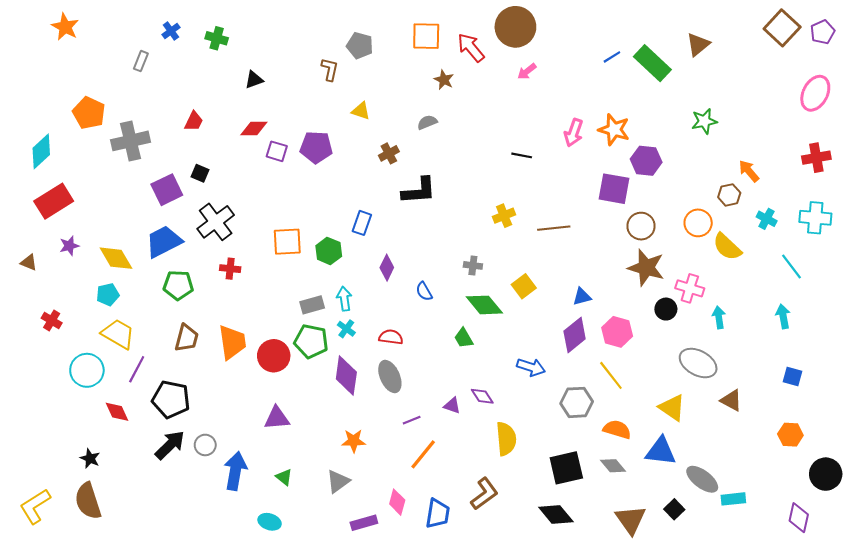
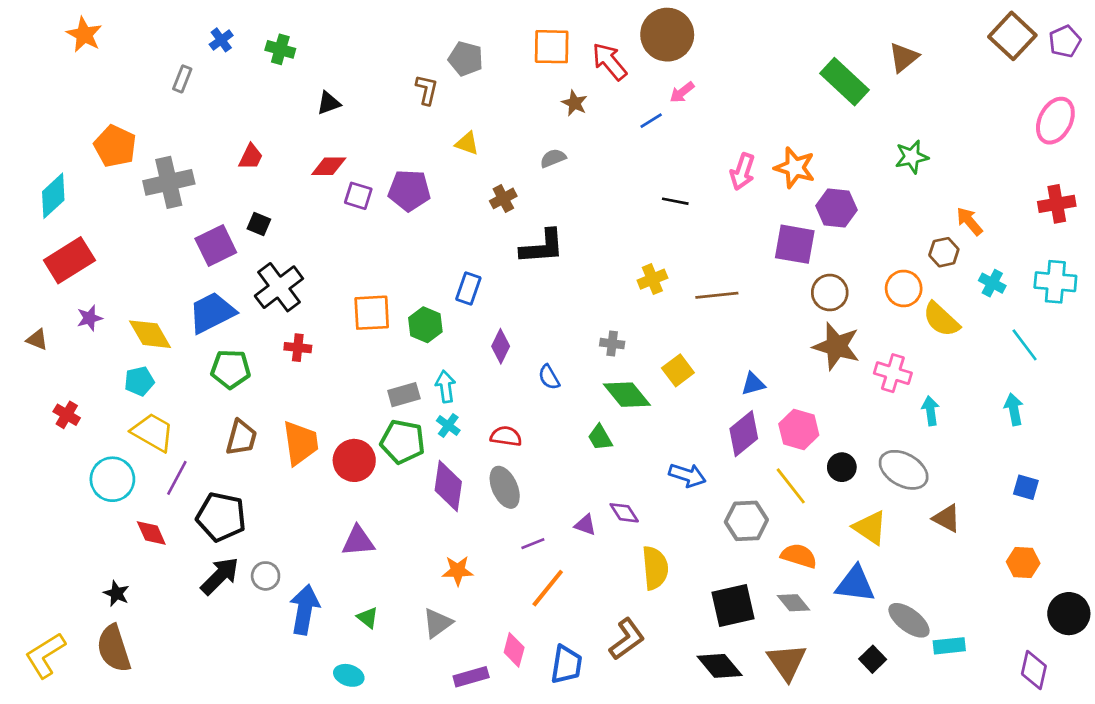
blue line: (612, 57) -> (651, 121), moved
black circle: (666, 309) -> (842, 467), moved
brown triangle: (631, 520) -> (787, 662), moved

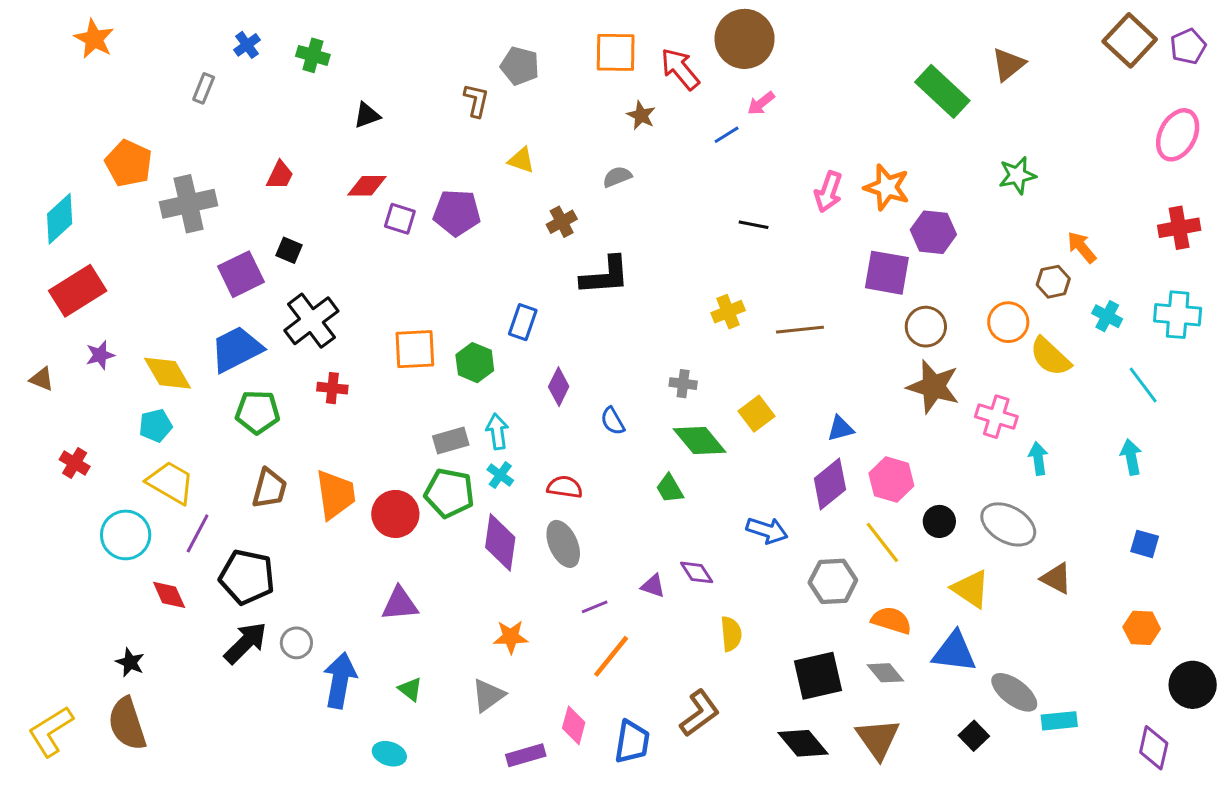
yellow semicircle: (655, 568) -> (731, 634), size x0.7

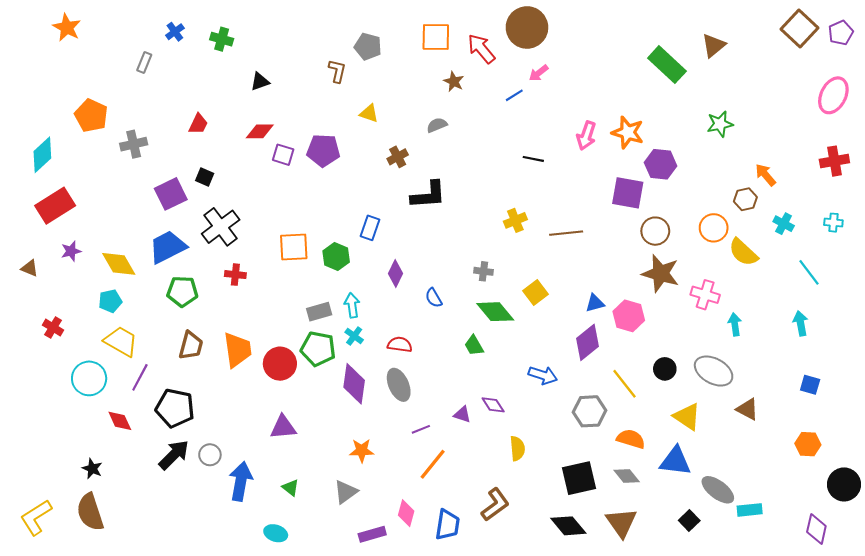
gray cross: (189, 204) -> (134, 144), size x0.7
cyan cross: (1178, 315) -> (833, 223), size x0.6
pink hexagon: (891, 479) -> (629, 316), moved

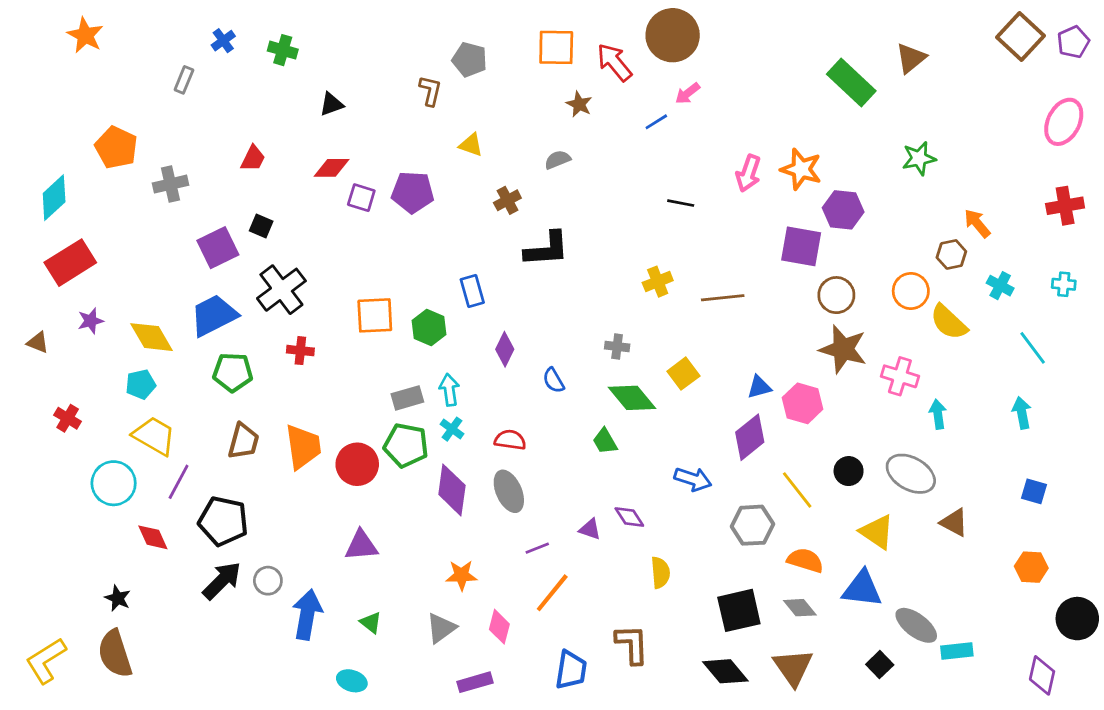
blue rectangle: (370, 228) -> (472, 291), turned -35
brown L-shape: (495, 505) -> (632, 644), turned -56
pink diamond: (406, 513) -> (499, 627), moved

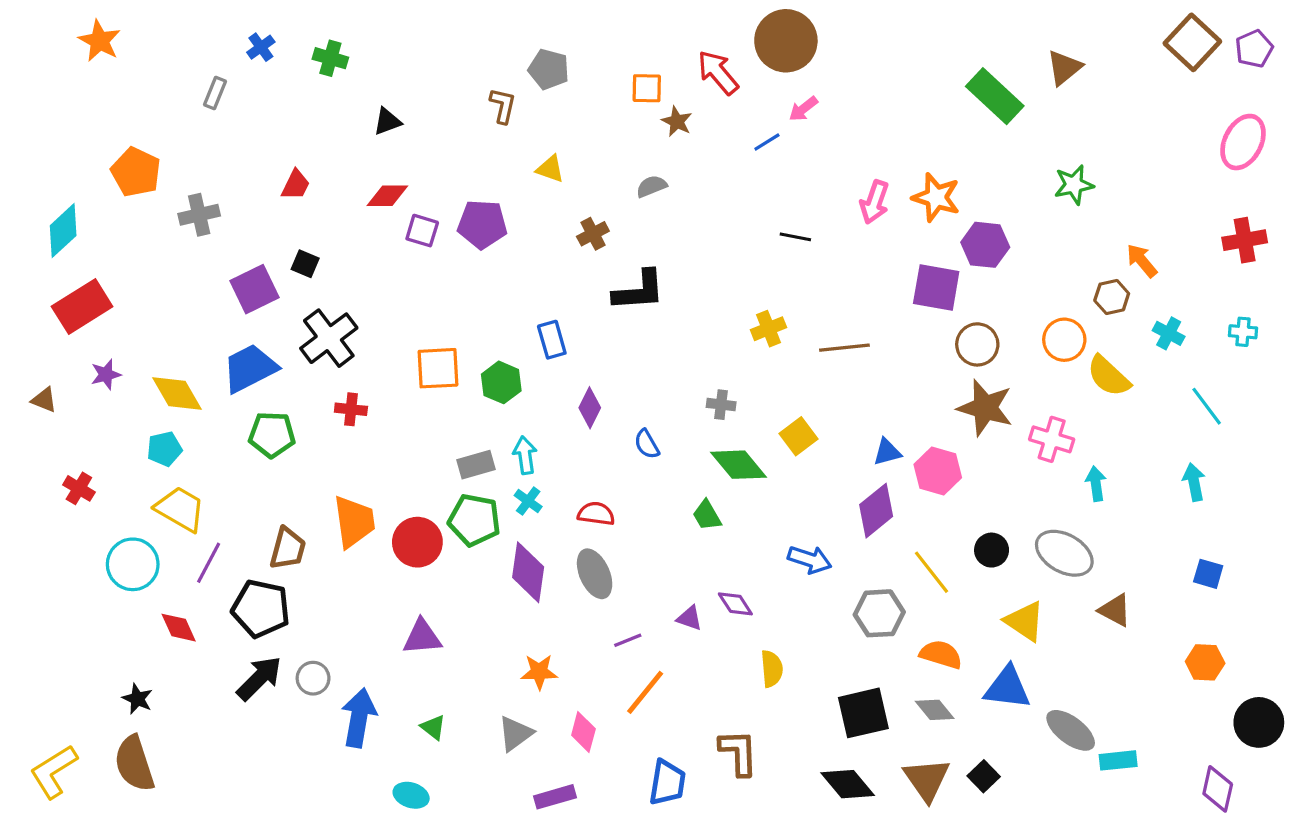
orange square: (556, 47) -> (647, 88), moved, size x0.7
brown trapezoid: (244, 441) -> (288, 548), moved
black square: (880, 665) -> (984, 776), moved

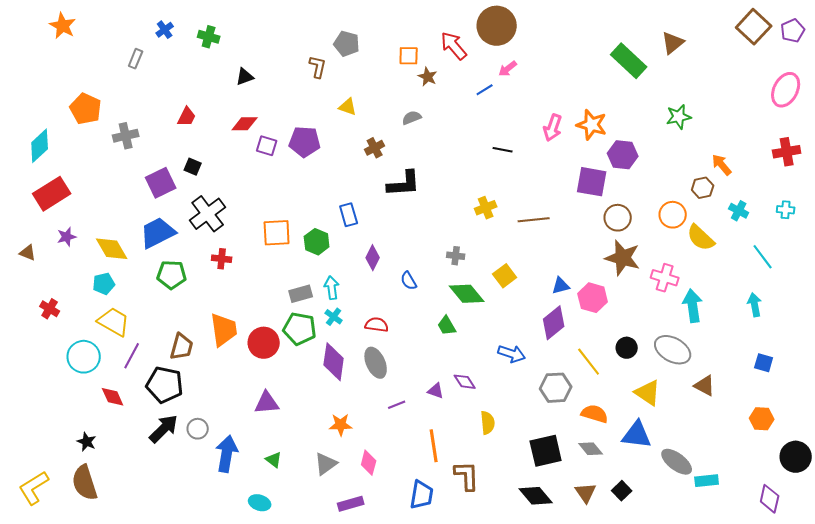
cyan arrow: (1096, 484) -> (693, 306), size x1.5
orange line: (645, 692) -> (434, 446), moved, turned -48
brown triangle: (927, 779) -> (586, 493), size x0.7

